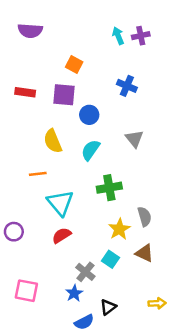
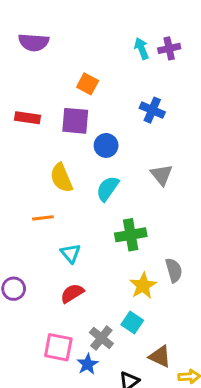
cyan triangle: (60, 203) -> (71, 253), size x0.6
brown triangle: (144, 253) -> (160, 356), moved
pink square: (26, 291) -> (58, 347), moved

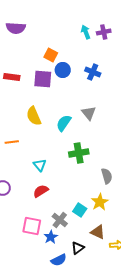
blue circle: (106, 145) -> (63, 70), moved
gray triangle: (161, 175) -> (89, 113), moved
orange line: (43, 218) -> (12, 142), moved
yellow star: (143, 286) -> (100, 202), moved

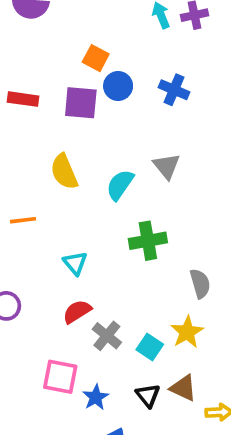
gray cross: (60, 220) -> (107, 336), moved
black triangle: (78, 248) -> (148, 395), moved, turned -32

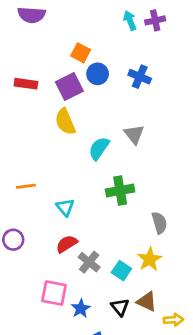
purple square: (81, 103) -> (69, 86), turned -32
yellow semicircle: (64, 172) -> (65, 122), moved
orange line: (23, 220) -> (26, 186), moved

